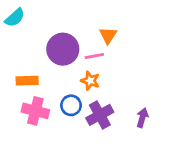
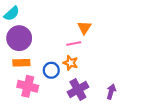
purple circle: (63, 49) -> (19, 38), moved
blue circle: (71, 105) -> (51, 70), moved

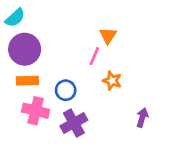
pink line: (74, 44) -> (94, 56), turned -56
orange star: (71, 63) -> (112, 81), moved
purple cross: (78, 89) -> (74, 123), moved

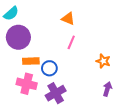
orange triangle: (108, 36) -> (68, 19), moved, turned -40
orange rectangle: (27, 81) -> (31, 61), moved
orange star: (112, 81) -> (103, 61), moved

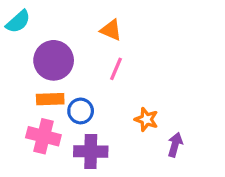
purple circle: (18, 37) -> (54, 60), moved
orange star: (103, 61) -> (146, 119), moved
purple cross: (56, 93) -> (91, 151), turned 30

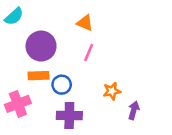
orange star: (146, 119) -> (112, 91), turned -30
pink cross: (43, 136) -> (18, 104), moved, turned -35

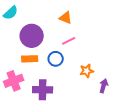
pink line: (89, 52) -> (69, 41), turned 40
blue circle: (62, 85) -> (56, 59), moved
purple cross: (69, 116) -> (43, 90), moved

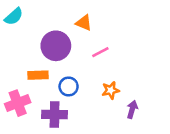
purple circle: (32, 36) -> (56, 46), moved
pink line: (69, 41) -> (100, 52), moved
blue circle: (56, 59) -> (69, 86), moved

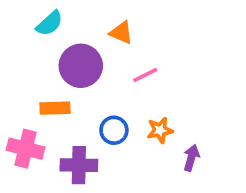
cyan semicircle: (14, 17) -> (49, 23), moved
blue circle: (69, 86) -> (114, 130), moved
pink cross: (18, 103) -> (26, 149), turned 35

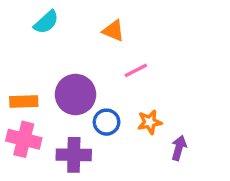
purple circle: (81, 66) -> (75, 94), moved
orange rectangle: (55, 108) -> (24, 101), moved

